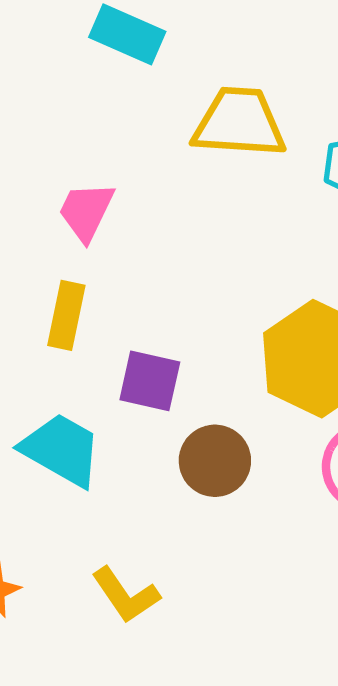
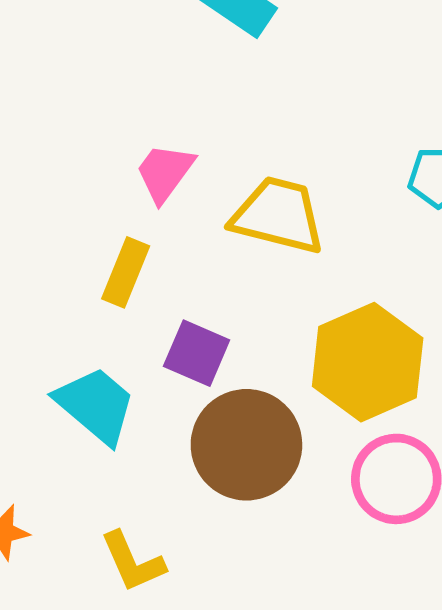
yellow trapezoid: (239, 123) -> (278, 215), moved
brown circle: (215, 461) -> (246, 445), size x1.5

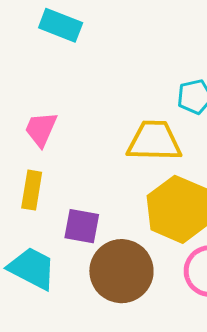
yellow trapezoid: (278, 215) -> (154, 141), moved

